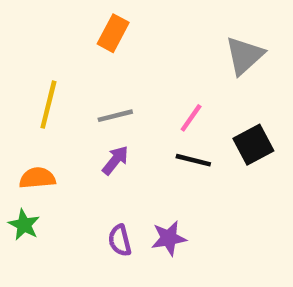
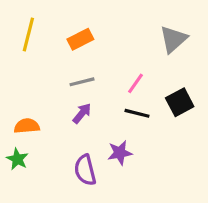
orange rectangle: (113, 33) -> (80, 39), moved, turned 35
yellow line: (48, 105) -> (28, 35), moved
purple star: (169, 238) -> (120, 153), moved
purple semicircle: (120, 240) -> (85, 170), size x1.4

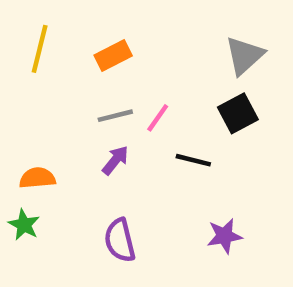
pink line: (136, 83) -> (158, 118), moved
black square: (180, 102) -> (238, 113), moved
purple star: (120, 153) -> (224, 236), moved

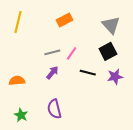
orange rectangle: (113, 56) -> (64, 20), moved
gray triangle: (244, 56) -> (111, 25), turned -30
green star: (24, 225) -> (21, 115), moved
purple star: (224, 236) -> (115, 77), moved

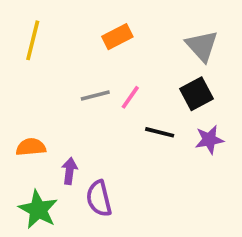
purple arrow: (52, 73) -> (69, 171), moved, turned -32
green star: (21, 115) -> (38, 210), size x1.5

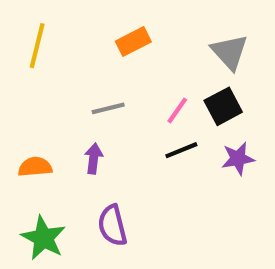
pink line: (130, 97) -> (177, 110), moved
black line: (160, 132) -> (181, 150), turned -36
purple arrow: (69, 171) -> (94, 159), moved

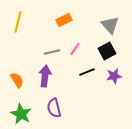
pink line: (177, 110) -> (75, 49), moved
purple arrow: (94, 159) -> (45, 76), size x1.5
orange semicircle: (35, 167) -> (17, 80), turned 63

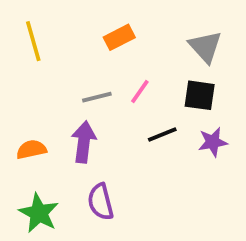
yellow line: (18, 22) -> (33, 41), turned -30
black square: (107, 51) -> (200, 95), turned 36
orange semicircle: (17, 80) -> (31, 149), turned -70

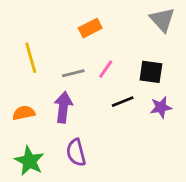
yellow line: (33, 41) -> (31, 58), moved
gray triangle: (205, 47) -> (162, 20), moved

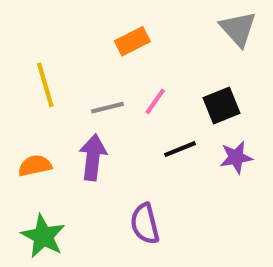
black square: (151, 72) -> (222, 106), turned -30
purple semicircle: (76, 153) -> (145, 224), moved

